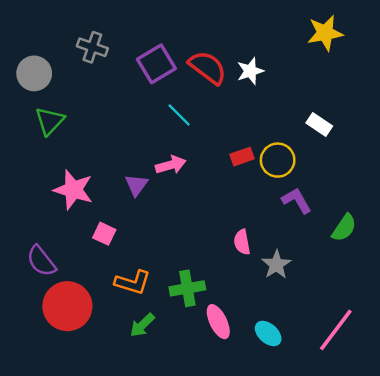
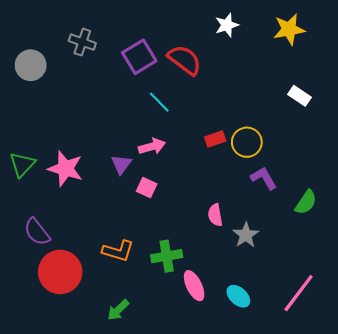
white star: (250, 71) -> (227, 25), moved
green triangle: (50, 121) -> (22, 164), moved
white rectangle: (319, 124) -> (300, 96), moved
pink square: (104, 234) -> (147, 188), moved
green arrow: (142, 325) -> (118, 310), moved

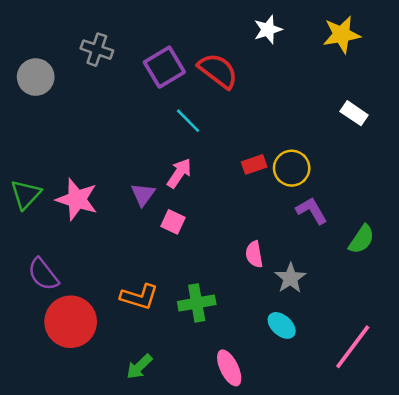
pink arrow: (152, 146) -> (179, 173), turned -40
pink ellipse: (194, 286) -> (229, 368), moved
cyan ellipse: (238, 296) -> (282, 325), moved

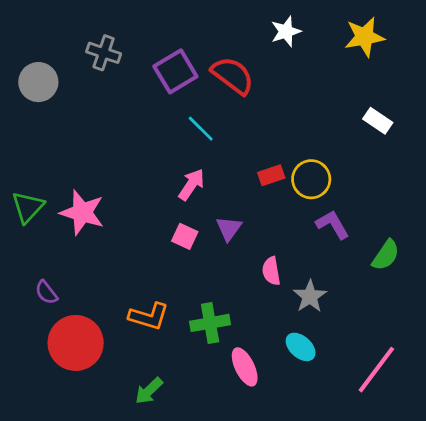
purple triangle: (143, 194) -> (229, 228), moved
purple semicircle: (43, 274) -> (46, 292), size x0.7
pink ellipse: (229, 368) -> (245, 367), moved

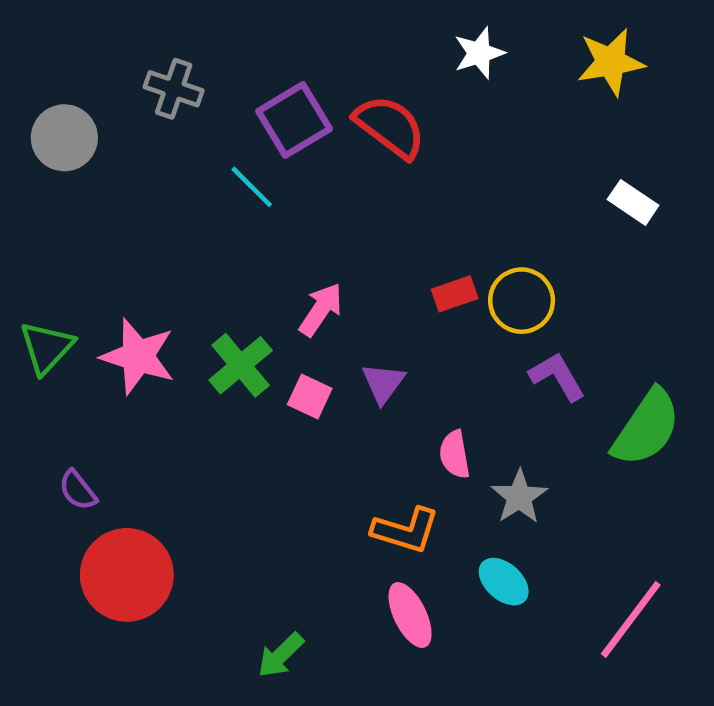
cyan line: (201, 129) -> (252, 187), moved
green semicircle: (386, 255) -> (646, 428), size x1.5
orange L-shape: (149, 316) -> (406, 530), moved
green cross: (210, 323) -> (241, 365), moved, turned -30
green arrow: (149, 391) -> (281, 655), moved

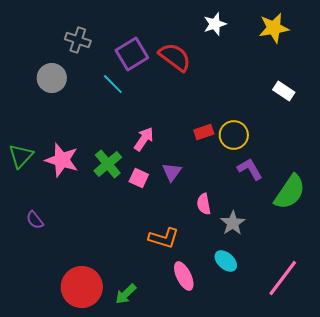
gray circle: (64, 138) -> (52, 78), moved
orange L-shape: (406, 530) -> (164, 238), moved
red circle: (127, 575) -> (82, 287), moved

